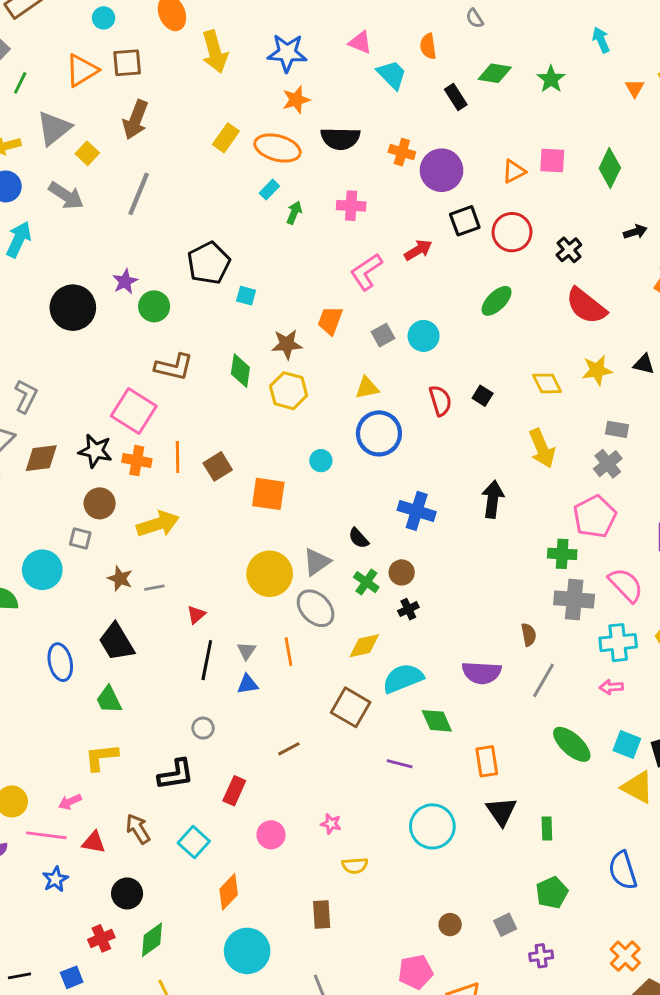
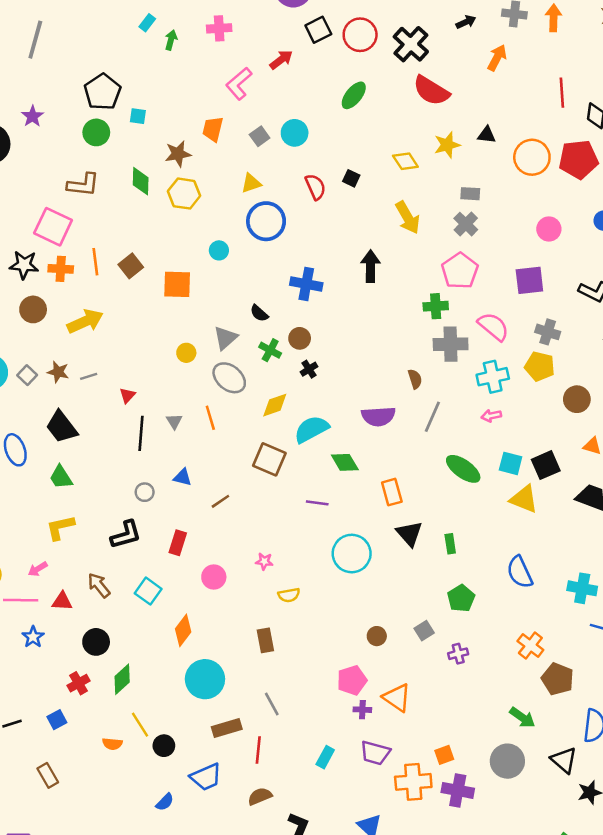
black cross: (569, 250) -> (411, 44), size x1.6
green circle: (154, 306) -> (96, 132), moved
gray square: (80, 539) -> (27, 375), moved, turned 36
yellow circle: (270, 574) -> (186, 353), size x0.5
blue triangle: (248, 684) -> (183, 477), moved, turned 30

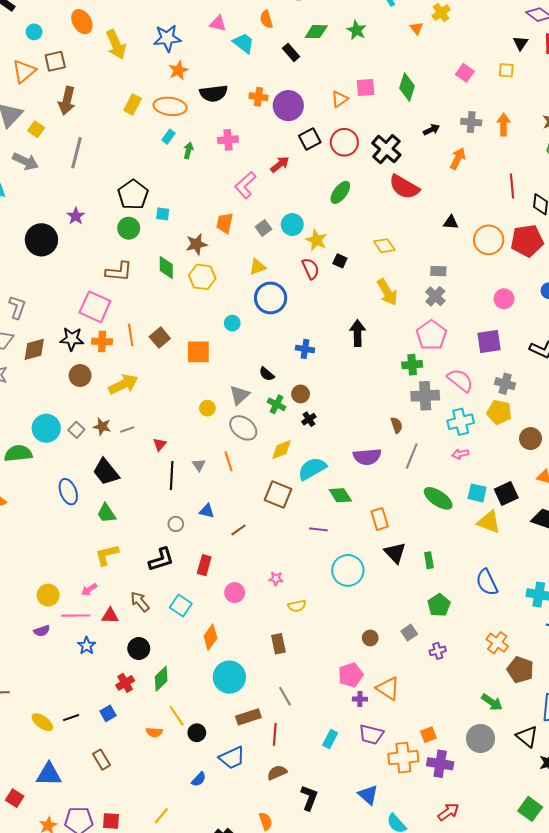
yellow star: (447, 145) -> (316, 240), moved, turned -30
blue cross: (306, 284) -> (305, 349), size x0.7

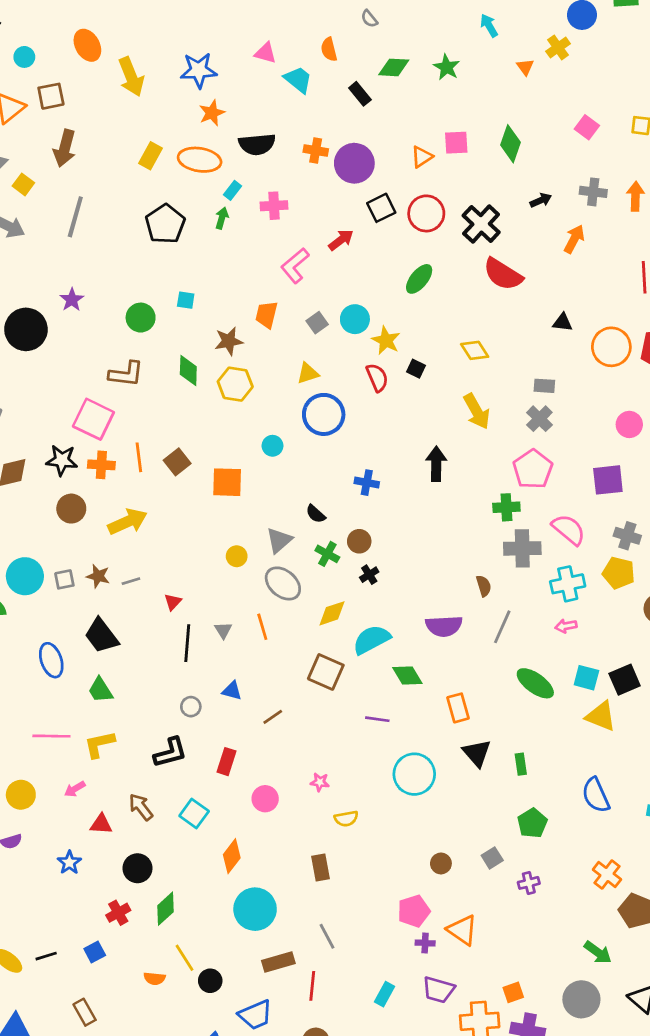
cyan rectangle: (169, 137) -> (232, 190), moved
black pentagon: (133, 195) -> (165, 224), moved
gray square: (76, 430) -> (64, 579), turned 35
pink line: (76, 616) -> (51, 736), moved

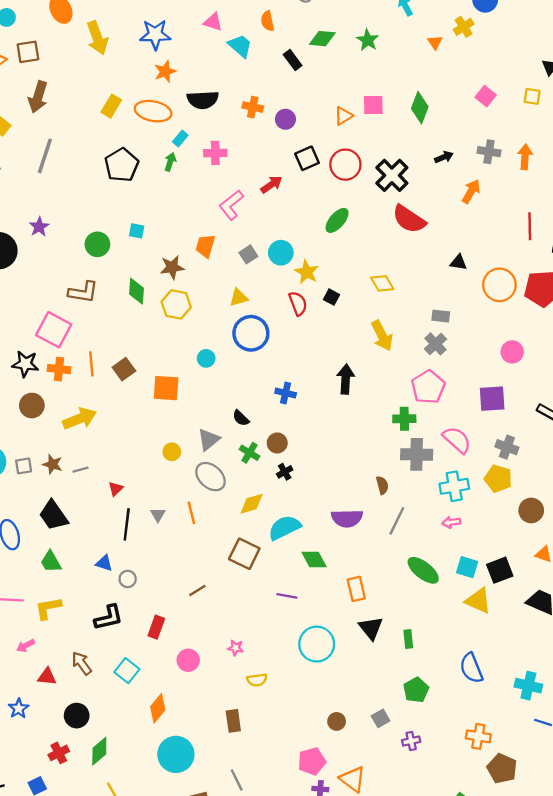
purple circle: (354, 163) -> (285, 119), size x0.6
blue triangle: (232, 691) -> (104, 563), moved
orange cross: (607, 875) -> (478, 736), turned -30

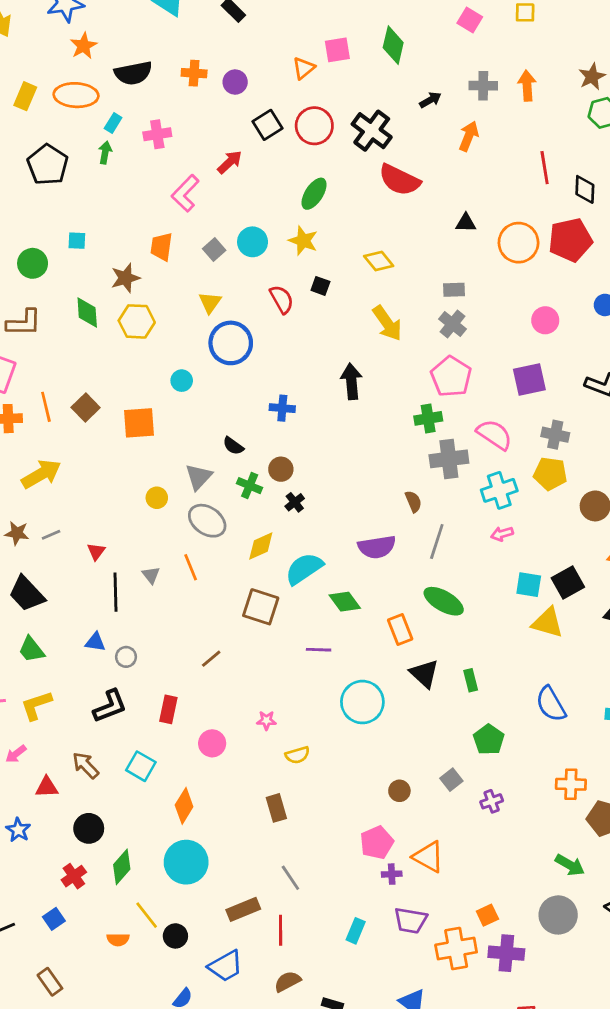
yellow star: (307, 272) -> (303, 241), moved
yellow triangle: (239, 298) -> (210, 302), turned -30
green ellipse: (423, 570) -> (444, 601), moved
cyan circle: (176, 754) -> (186, 862), moved

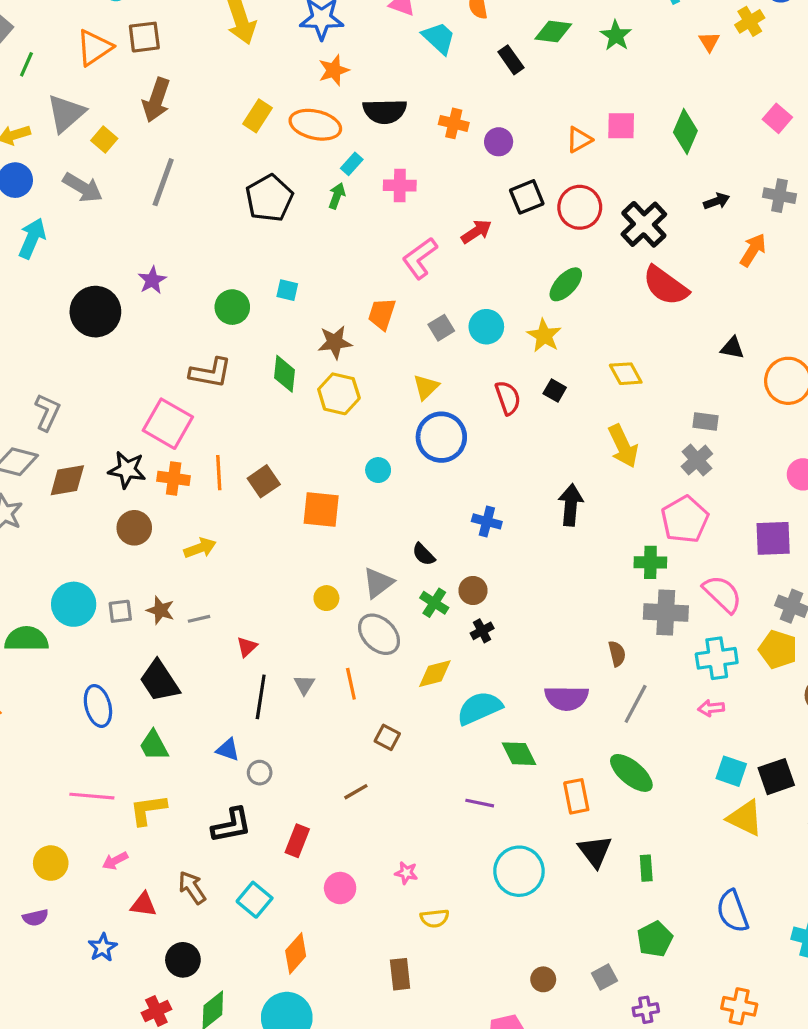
yellow arrow: (41, 474) -> (200, 548), size x0.7
brown square: (261, 607) -> (387, 737), moved, size x0.6

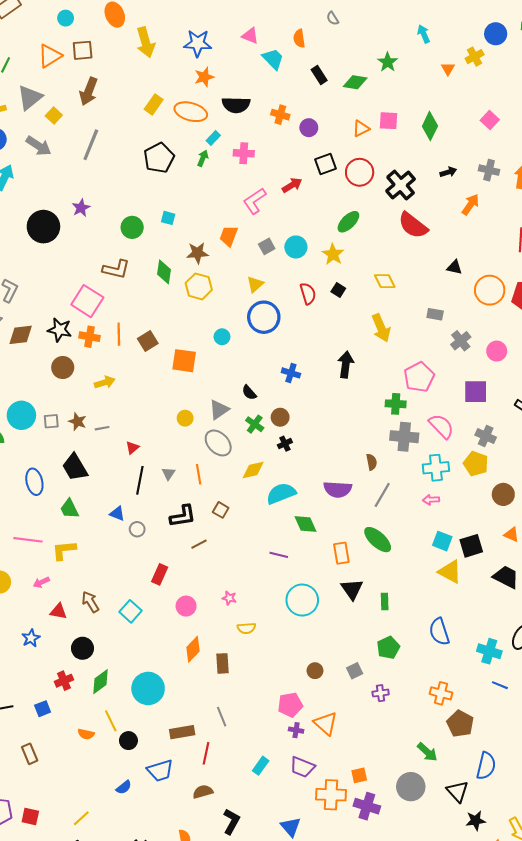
green diamond: (553, 31) -> (355, 82), moved
gray cross: (697, 460) -> (461, 341), moved
black L-shape: (231, 825) -> (183, 516), moved
orange diamond: (296, 953) -> (193, 649), moved

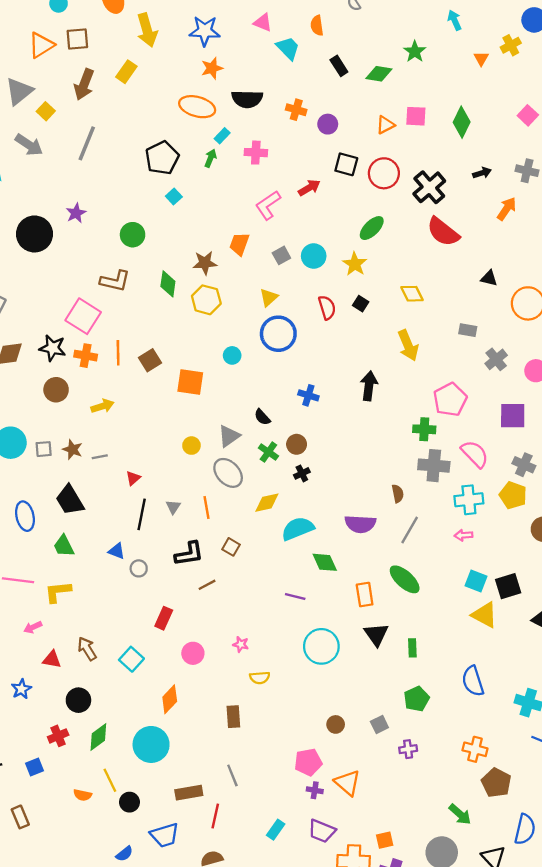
yellow rectangle: (154, 104) -> (126, 72), moved
black square: (326, 164) -> (346, 164), turned 35
cyan square: (168, 218) -> (174, 197), moved, turned 32
orange diamond: (193, 649) -> (170, 699), moved

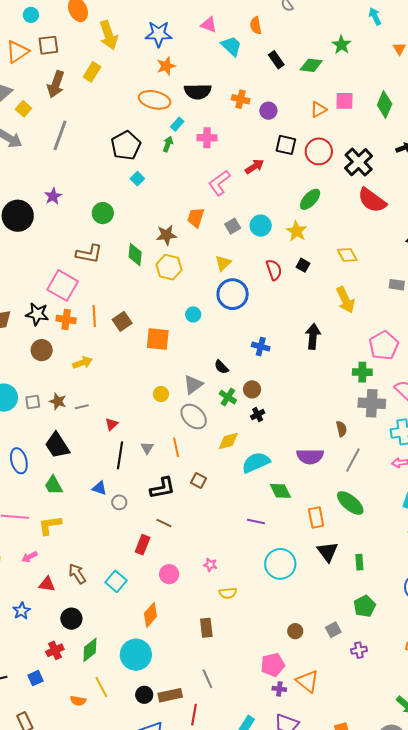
brown line: (207, 585) -> (164, 523), moved, turned 56
black circle: (129, 802) -> (144, 695), moved

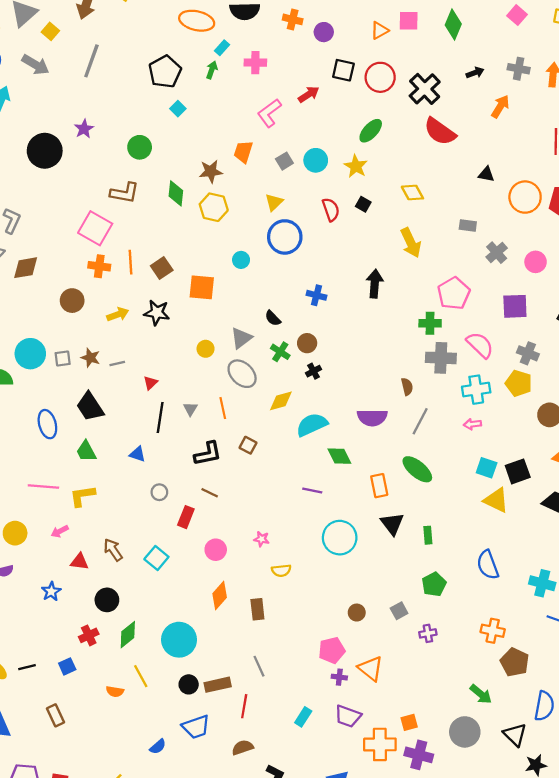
black star: (37, 314) -> (157, 313), moved
gray circle: (119, 502) -> (159, 492), moved
orange diamond: (150, 615) -> (220, 595), moved

